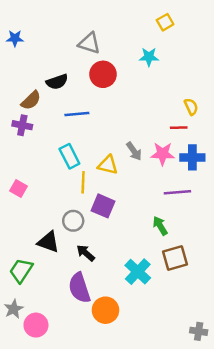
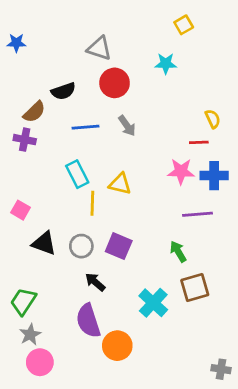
gray arrow: (134, 151) -> (127, 126), moved
purple square: (103, 206) -> (119, 246), moved
black triangle: (48, 242) -> (44, 243), moved
gray star: (14, 309) -> (30, 335), moved

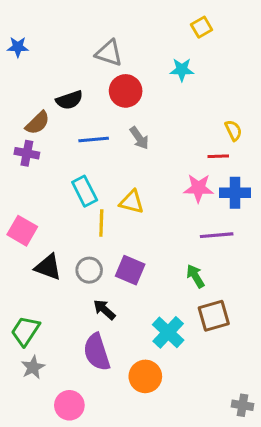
pink square: (20, 210) -> (22, 231), size x1.4
orange circle: (117, 346) -> (145, 376), moved
pink circle: (40, 362) -> (69, 405), moved

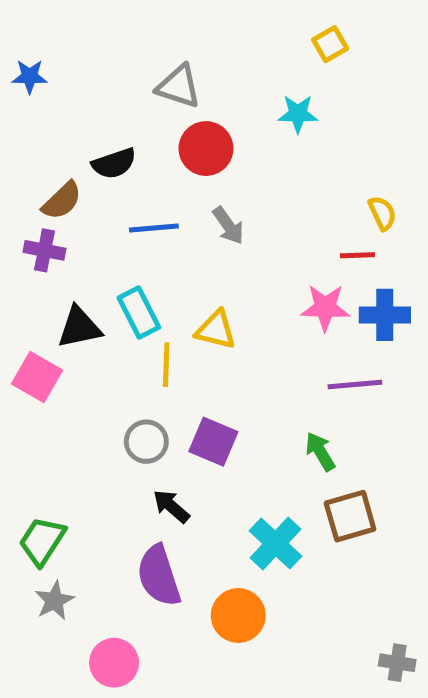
black triangle: (48, 267) -> (79, 327), moved, turned -32

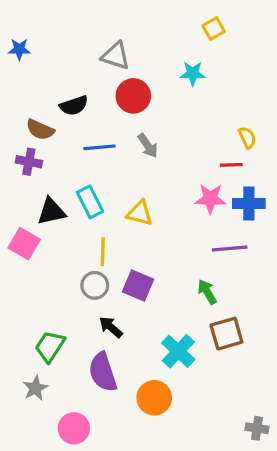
brown semicircle: (62, 201) -> (40, 130), turned 68
yellow line: (166, 365) -> (103, 252), moved
green trapezoid: (42, 541) -> (50, 346), moved

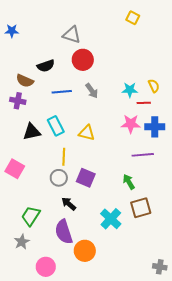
yellow square: (214, 28) -> (133, 18), turned -32
cyan star: (193, 73) -> (130, 90), moved
pink square: (24, 244) -> (15, 169), moved
orange circle: (154, 398) -> (85, 251), moved

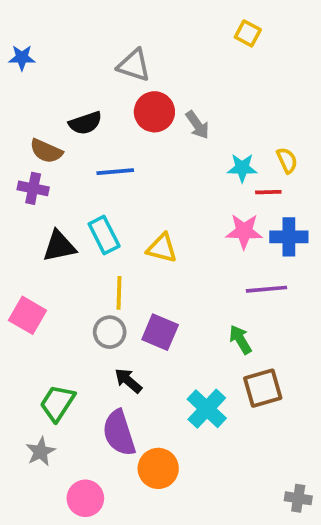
gray arrow: (92, 91) -> (197, 125), moved

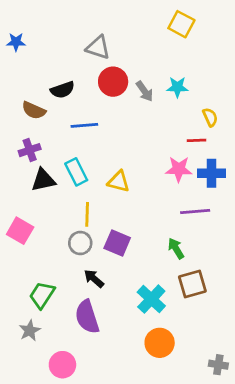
yellow square: (248, 33) -> (181, 24), size x1.4
cyan star: (242, 168) -> (177, 87), moved
purple cross: (33, 188) -> (30, 150), moved, turned -30
orange circle: (158, 468) -> (160, 343), moved

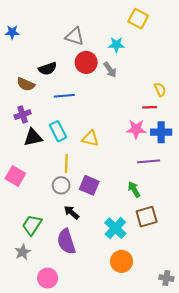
cyan star: (177, 87) -> (116, 45), moved

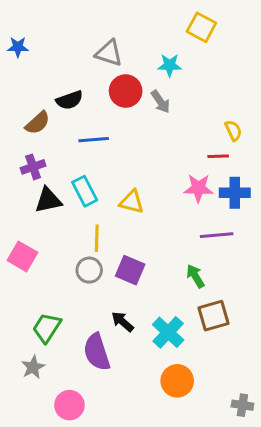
brown semicircle: (26, 84) -> (38, 123), turned -66
black arrow: (72, 212) -> (123, 322), moved

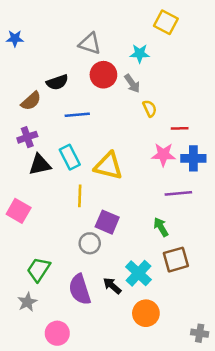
yellow semicircle: (233, 130) -> (150, 108), moved
yellow triangle: (132, 202) -> (108, 166), size x1.4
gray circle: (89, 270) -> (90, 243), moved
black arrow: (123, 322) -> (112, 286), moved

